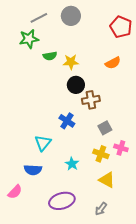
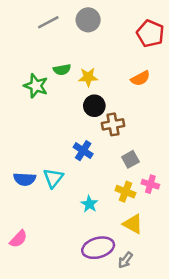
green star: (29, 39) -> (36, 86), moved, turned 30
blue semicircle: (33, 170) -> (25, 179), moved
purple ellipse: (62, 201) -> (98, 248), moved

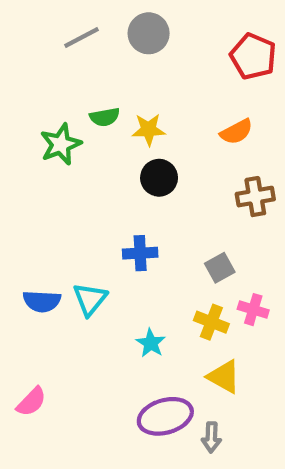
green star: (36, 86) -> (61, 144), turned 30
brown cross: (113, 124) -> (255, 197), moved
blue cross: (83, 151) -> (140, 253), turned -36
gray arrow: (125, 260) -> (211, 437), turned -35

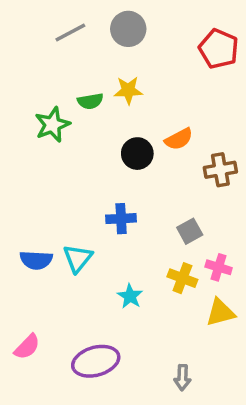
yellow star: (149, 130) -> (128, 90), moved
orange semicircle: (236, 132) -> (179, 139), moved
yellow triangle: (224, 377) -> (220, 312), moved, turned -44
purple ellipse: (165, 416) -> (96, 361), moved

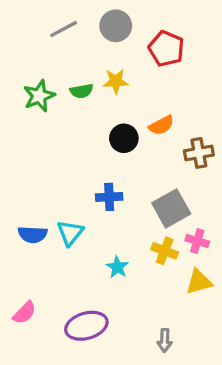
red pentagon: (219, 49) -> (166, 49), moved
green star: (52, 125) -> (39, 96), moved
gray square: (190, 231) -> (171, 208), size x1.6

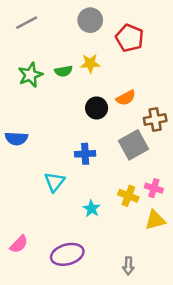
gray line: (64, 29) -> (27, 23), moved
gray square: (171, 208) -> (133, 145), moved
blue semicircle: (33, 234) -> (16, 139), moved

